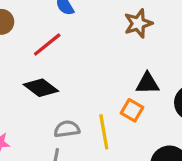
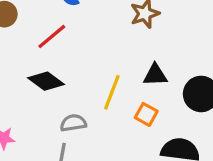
orange square: (132, 110) -> (146, 114), moved
yellow line: (104, 132) -> (112, 92), moved, turned 32

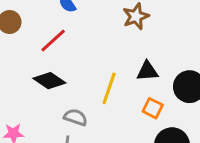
orange square: (146, 114) -> (153, 108), moved
gray semicircle: (73, 123) -> (75, 117), turned 30

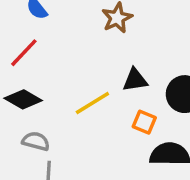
yellow line: (109, 88) -> (92, 103), turned 44
gray semicircle: (75, 117) -> (36, 141), moved

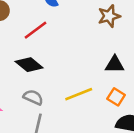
yellow line: (92, 103) -> (79, 94), moved

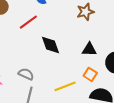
black diamond: (29, 65) -> (51, 45), moved, turned 30
yellow line: (79, 94) -> (65, 86), moved

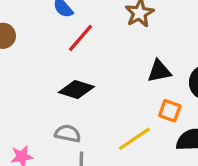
red line: (28, 22) -> (80, 38), moved
black diamond: (51, 45) -> (76, 90), moved, turned -40

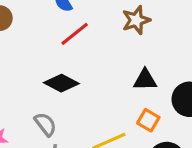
gray semicircle: (68, 134) -> (45, 124), turned 30

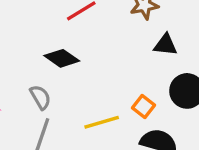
black triangle: (145, 80) -> (165, 45), moved

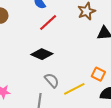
gray semicircle: (40, 97) -> (52, 80), moved

